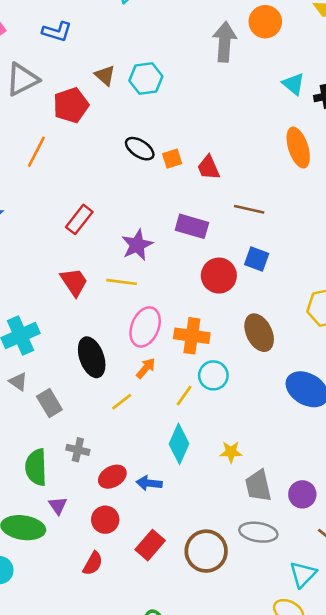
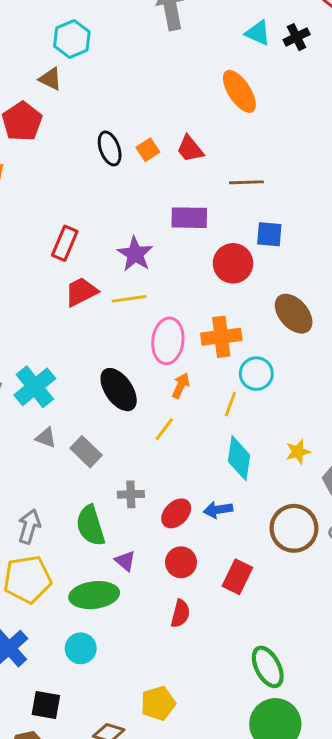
cyan hexagon: (146, 78) -> (72, 39), moved
orange ellipse: (298, 148) -> (239, 91), moved
black ellipse: (140, 149) -> (110, 148), turned 52
red trapezoid: (74, 282) -> (81, 292), moved, turned -68
brown circle: (206, 551) -> (294, 528), moved

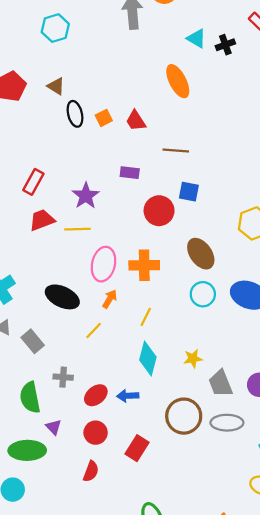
brown triangle: (50, 79) -> (56, 86), moved
purple rectangle: (189, 218) -> (130, 173), size x0.7
cyan circle: (256, 374) -> (203, 294), moved
black ellipse: (119, 390) -> (62, 297), turned -36

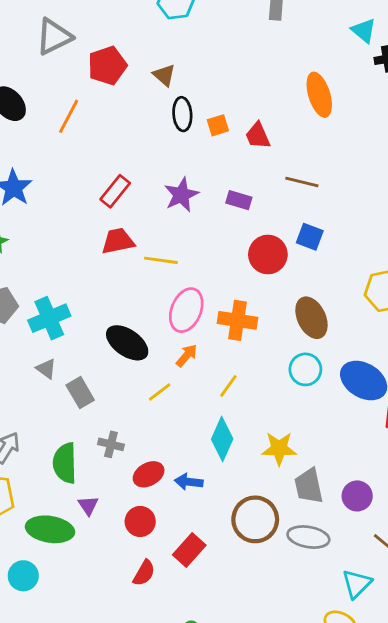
cyan triangle: (196, 38) -> (364, 31), moved
purple star: (86, 196) -> (181, 195), moved
yellow star: (193, 358) -> (279, 449), size x1.4
red semicircle: (91, 471) -> (144, 573), moved

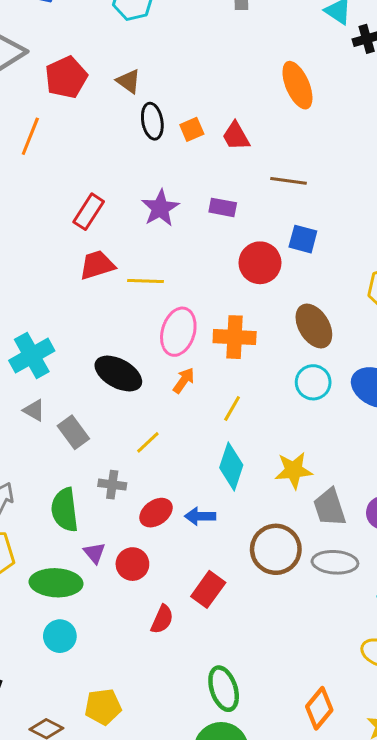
yellow line: (160, 392) -> (148, 442), moved
red circle: (140, 521) -> (132, 564), moved
cyan circle: (23, 576) -> (60, 636), moved

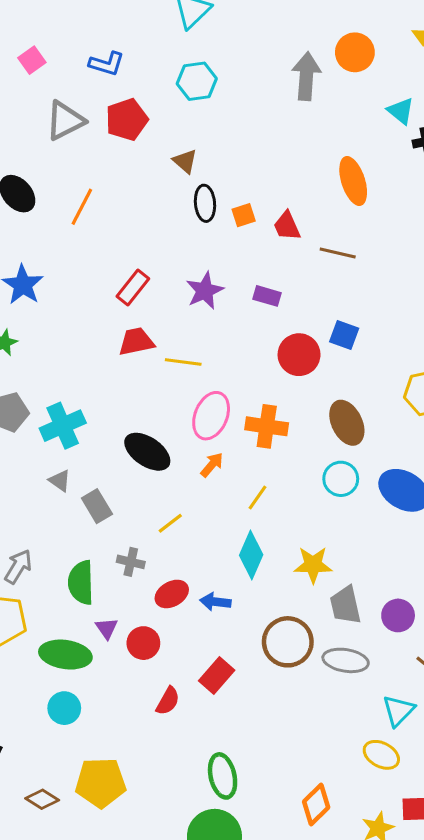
red pentagon: (66, 77) -> (127, 120), moved
brown line: (289, 181) -> (338, 253), moved
yellow pentagon: (103, 707) -> (101, 783), size x1.4

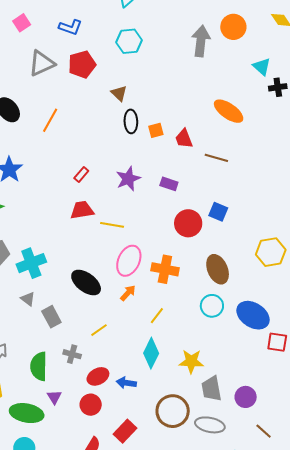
orange ellipse: (353, 181) -> (229, 111), turned -40
red rectangle: (133, 288) -> (81, 175), size x0.7
red circle: (143, 643) -> (91, 405), moved

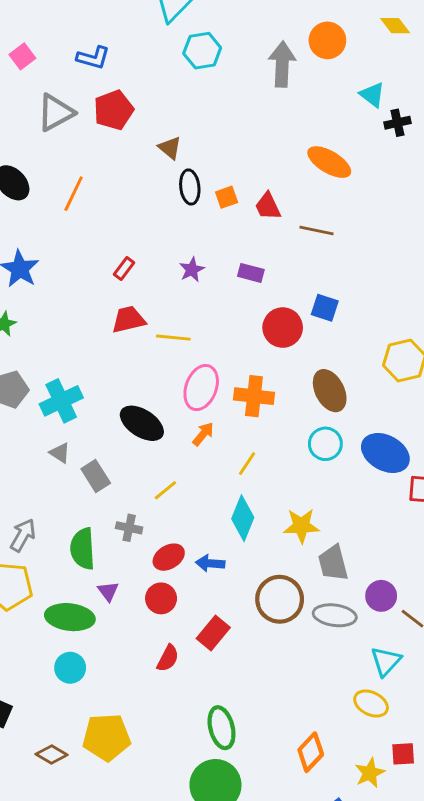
cyan hexagon: (129, 41) -> (202, 51), moved
purple star: (128, 179) -> (192, 270), size x0.7
purple circle: (246, 397) -> (381, 596), moved

